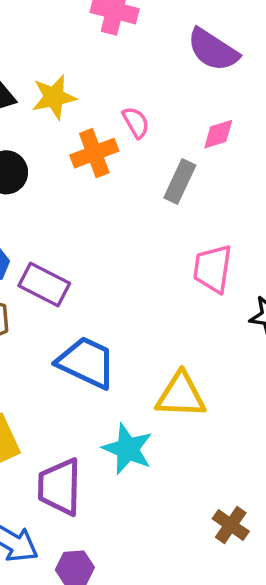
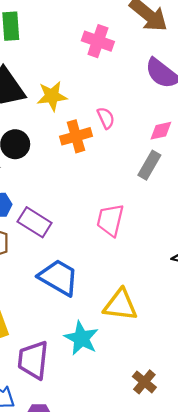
gray rectangle: (180, 181) -> (149, 165), moved
pink trapezoid: (213, 269) -> (110, 220), moved
brown cross: (231, 525) -> (144, 382), moved

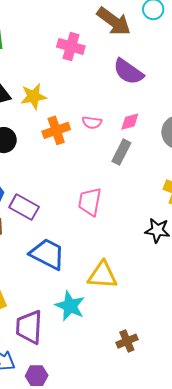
pink semicircle: (106, 118) -> (92, 123), moved, turned 126
brown cross: (144, 382) -> (127, 341), turned 30

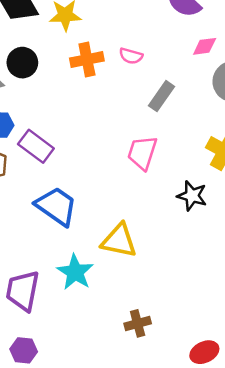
pink diamond: (130, 122) -> (205, 46), moved
pink trapezoid: (90, 202) -> (142, 153), moved

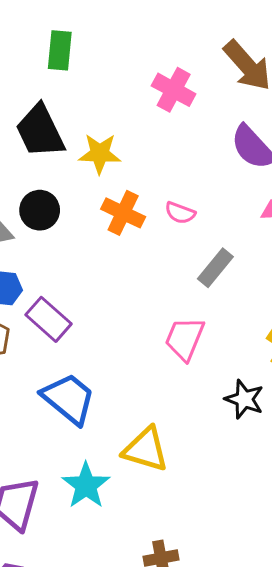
orange cross: (87, 60) -> (123, 213), turned 32

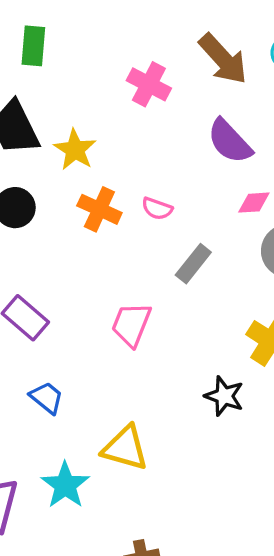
yellow star: (100, 154) -> (75, 150), turned 30
pink trapezoid: (185, 339) -> (131, 324), moved
blue trapezoid: (69, 399) -> (47, 398), size x0.6

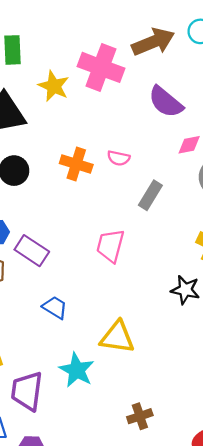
brown arrow: (223, 59) -> (153, 42), turned -63
pink cross: (149, 84) -> (101, 67), size x1.4
yellow star: (75, 150) -> (54, 86), moved

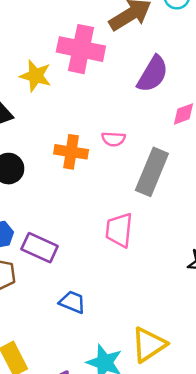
purple semicircle: (166, 102) -> (153, 74), turned -90
gray rectangle: (150, 195) -> (152, 172), size x1.5
yellow triangle: (117, 337) -> (149, 345), moved, turned -33

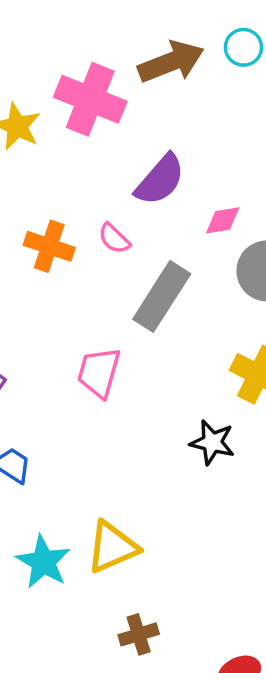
purple semicircle: (153, 74) -> (160, 180), moved
pink semicircle: (113, 139) -> (114, 239), turned 30

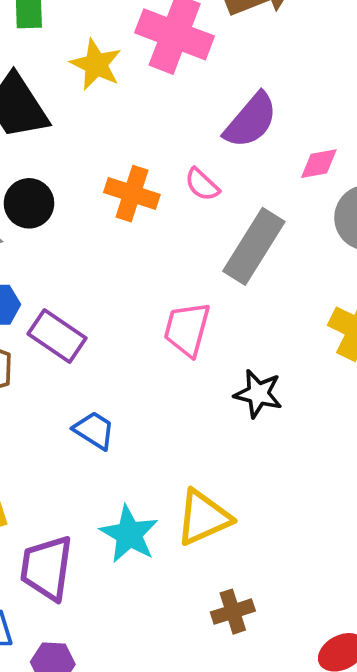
black star: (212, 442) -> (258, 394), moved

